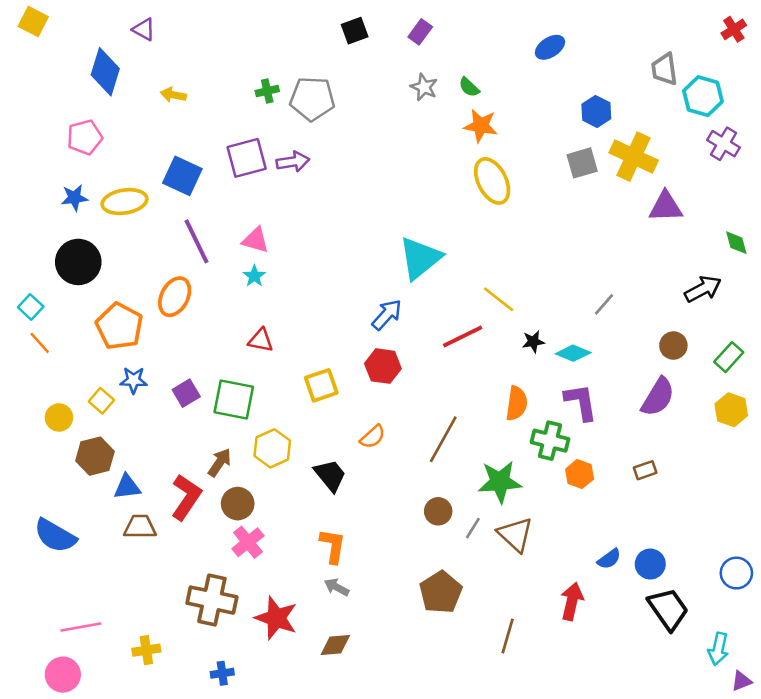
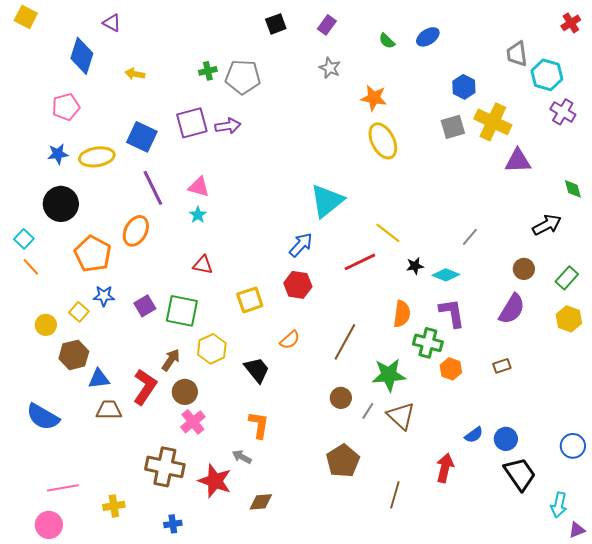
green semicircle: (469, 87) -> (387, 41), moved
gray arrow: (337, 587) -> (242, 457), moved

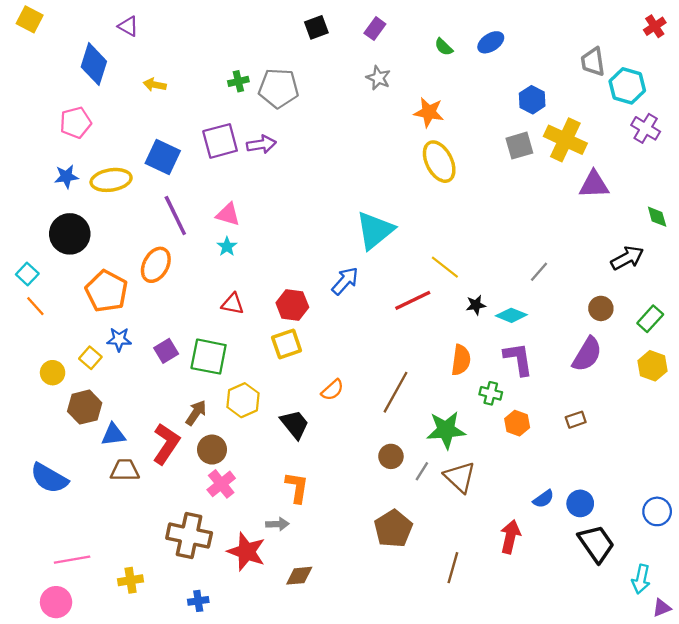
red hexagon: (298, 285) -> (292, 305), moved
green cross: (428, 343) -> (491, 393), size x0.7
gray arrow: (242, 457) -> (277, 524), turned 150

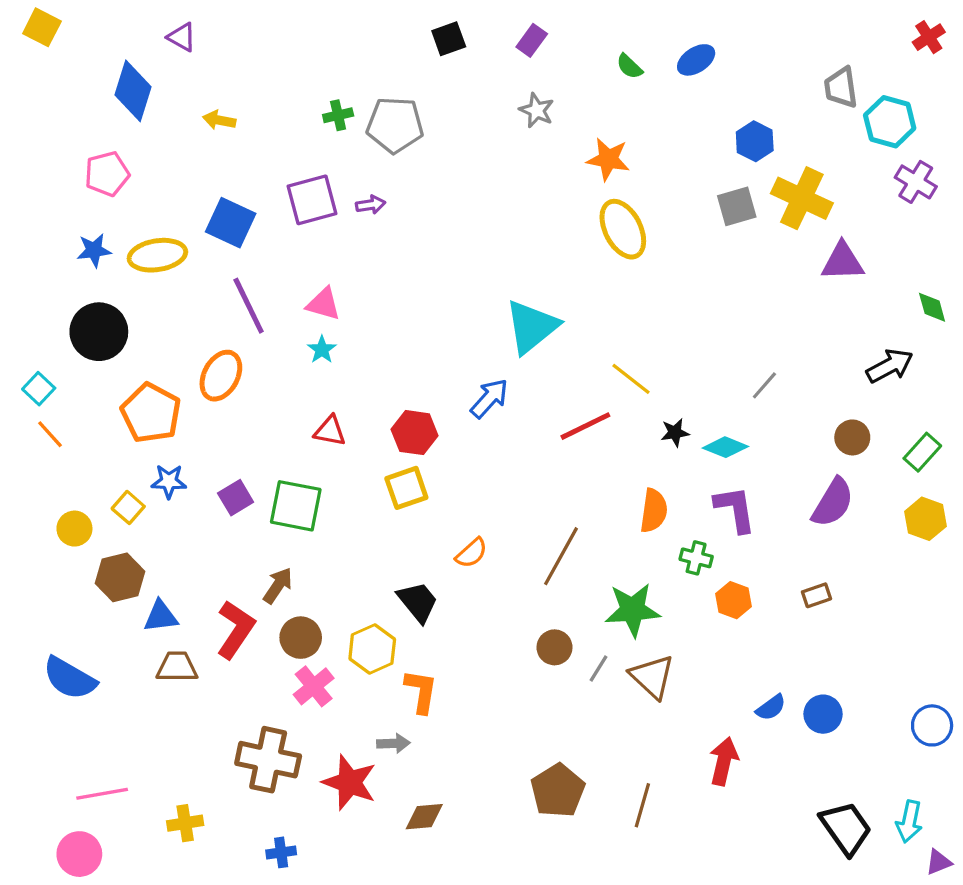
purple arrow: (261, 144) -> (371, 205), size x0.7
yellow hexagon: (243, 400) -> (372, 649), moved
brown pentagon: (393, 529) -> (558, 791), moved
black trapezoid: (596, 544) -> (846, 828), moved

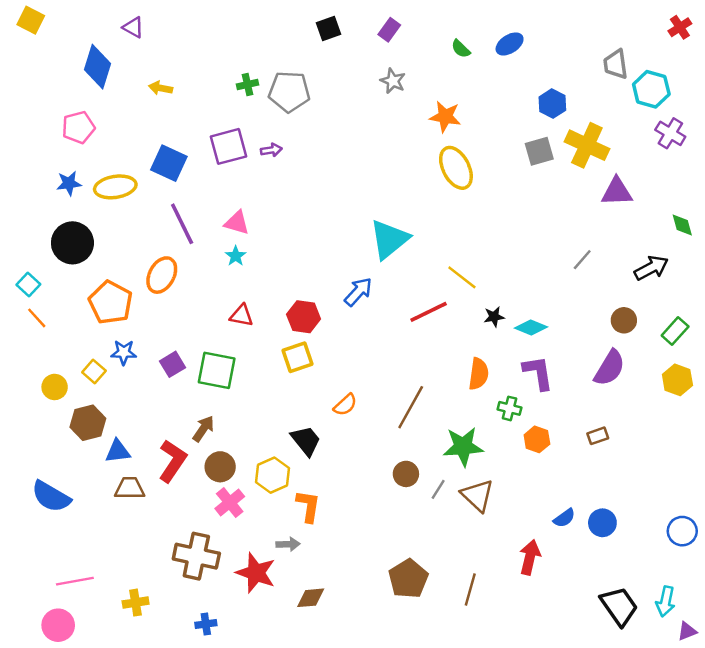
gray line: (764, 385) -> (582, 260), moved

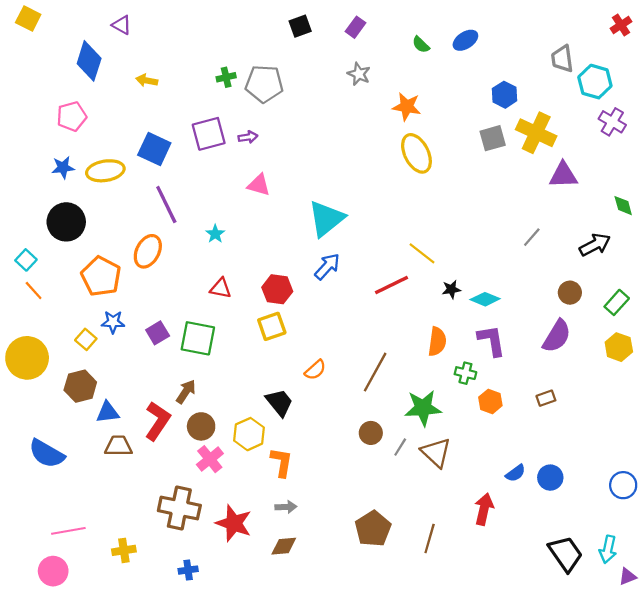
pink triangle: (237, 223) -> (259, 185), moved
cyan triangle: (389, 239) -> (326, 219), moved
yellow circle: (55, 387) -> (27, 358), moved, size x1.8
gray arrow: (288, 544) -> (286, 507), moved

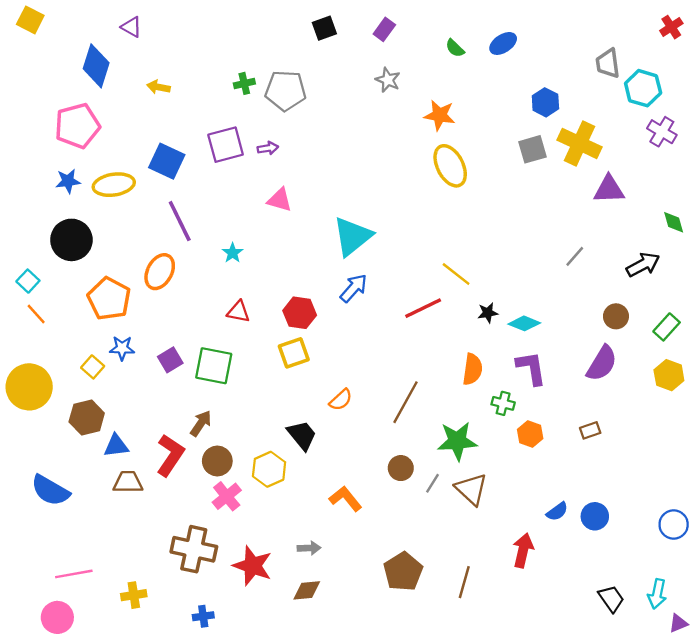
pink pentagon: (72, 116) -> (77, 126), size x1.4
orange L-shape: (282, 462) -> (345, 499), moved, turned -48
black trapezoid: (566, 554) -> (611, 599), size x0.7

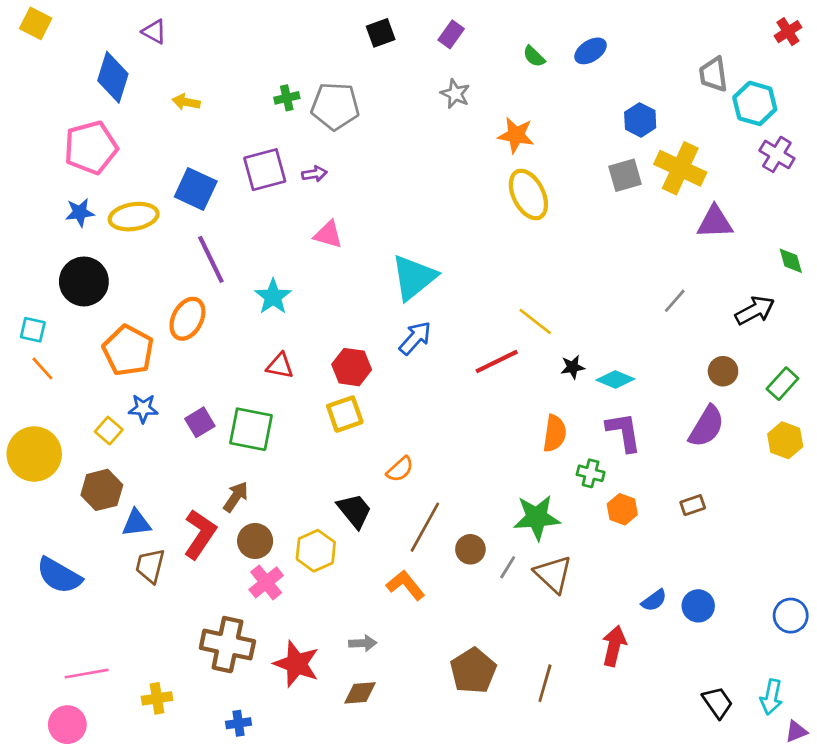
cyan star: (233, 253) -> (273, 297), size x1.5
cyan square: (28, 281) -> (33, 330), turned -30
brown line: (405, 402) -> (425, 527), moved
brown trapezoid: (128, 482) -> (150, 566), turned -76

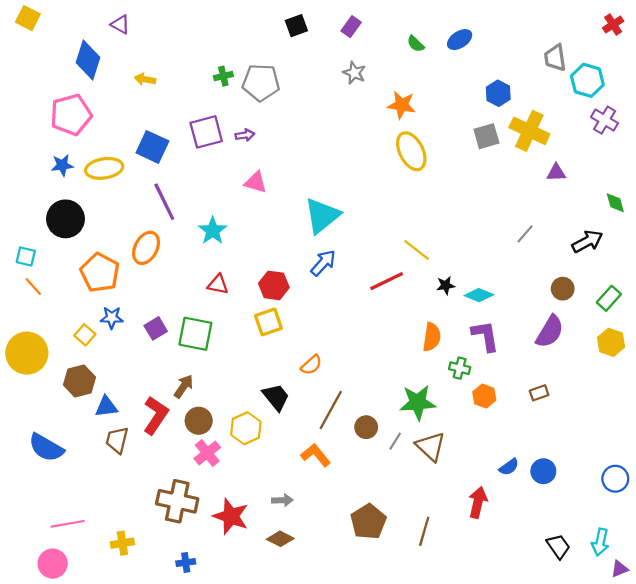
purple triangle: (715, 222) -> (556, 173), size x0.7
brown diamond: (360, 693) -> (280, 539), turned 32

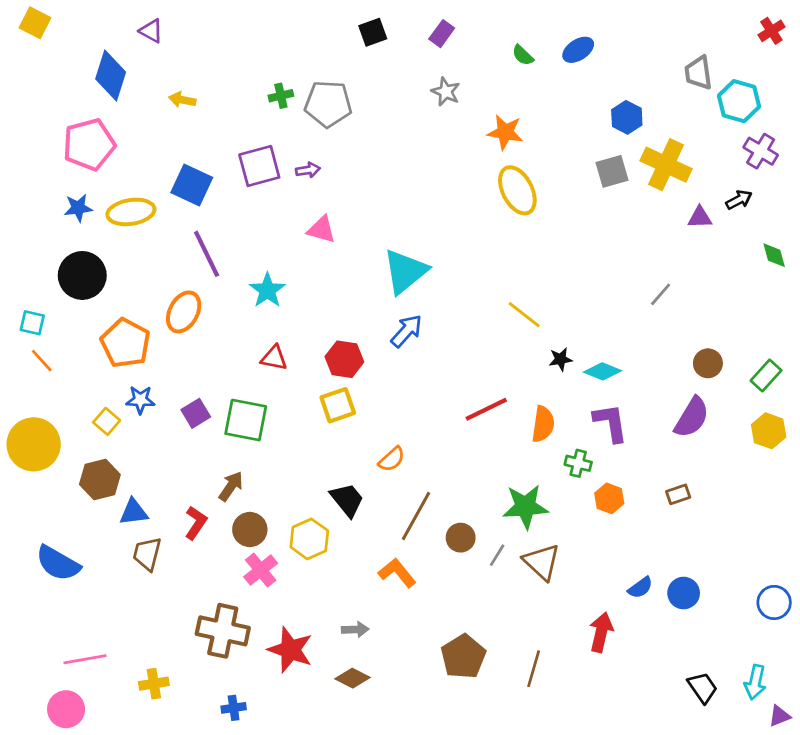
black arrow: (587, 241) -> (739, 200), moved, size x0.7
red line: (387, 281) -> (486, 409), moved
red L-shape: (156, 415) -> (196, 523), size x0.7

